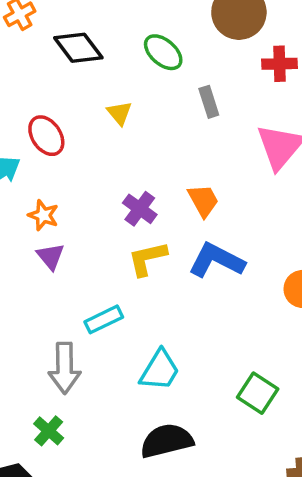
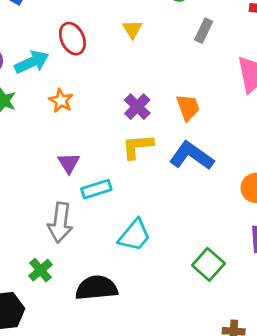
gray rectangle: (209, 102) -> (204, 31), turned 35
purple triangle: (51, 256) -> (69, 163), moved
black semicircle: (167, 441) -> (96, 288), moved

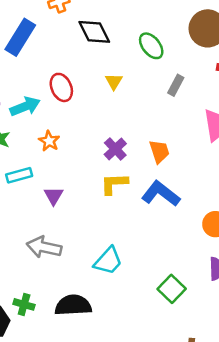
cyan rectangle: (96, 189) -> (19, 175), moved
gray arrow: (60, 223) -> (44, 247), turned 92
green cross: (41, 270) -> (24, 304), moved, turned -36

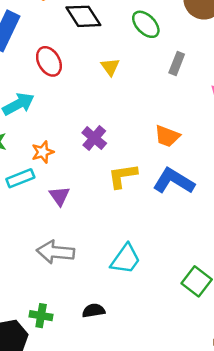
red ellipse: (61, 87) -> (49, 61), moved
orange star: (49, 141) -> (43, 152), moved, turned 30
purple cross: (115, 149) -> (94, 138), moved
orange trapezoid: (159, 151) -> (167, 136), turned 135
black semicircle: (73, 305) -> (94, 311), size x0.6

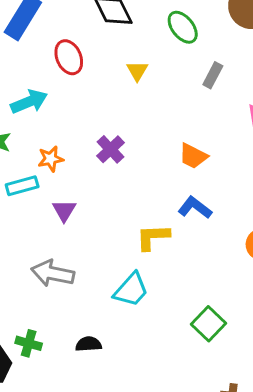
yellow L-shape: (123, 176) -> (153, 237), moved
blue L-shape: (174, 181) -> (195, 208), size x0.7

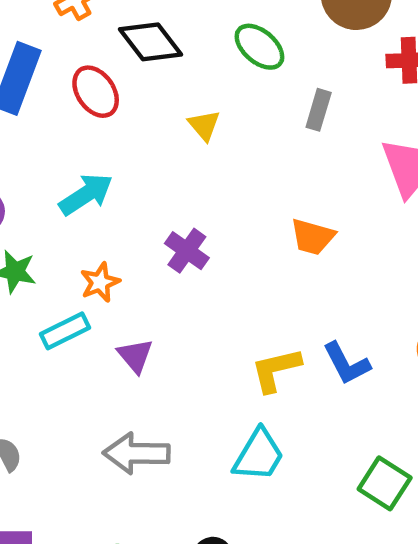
red ellipse: (69, 57) -> (96, 92), moved
cyan arrow: (29, 102) -> (86, 194), moved
blue L-shape: (195, 208) -> (347, 364), moved, turned -144

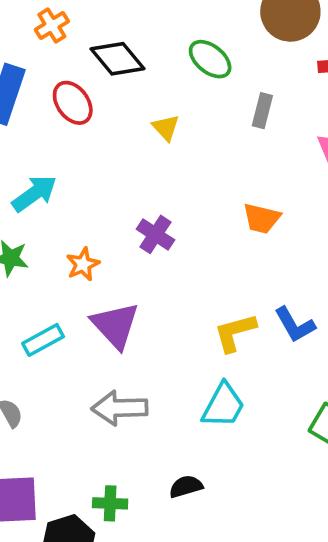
cyan arrow: (86, 194) -> (34, 193), moved
cyan rectangle: (65, 331) -> (43, 340), moved
purple triangle: (135, 356) -> (115, 325), size x1.6

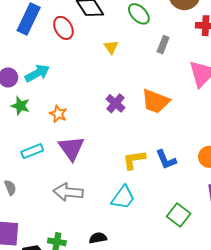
orange trapezoid: (262, 218) -> (156, 101), size x1.4
purple cross: (155, 234) -> (116, 103), moved
orange star: (83, 264) -> (58, 114), turned -30

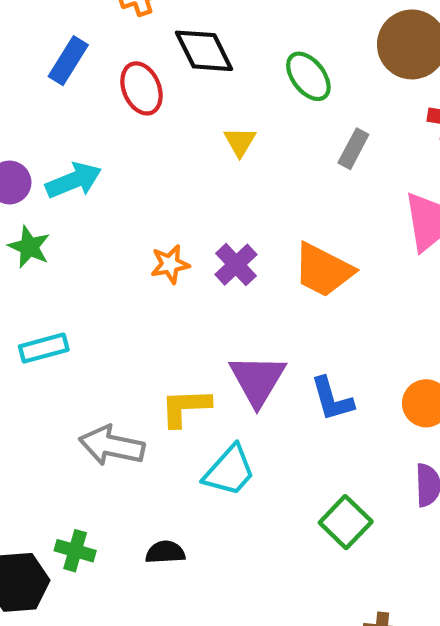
blue rectangle: (29, 19) -> (68, 61), size x0.7
orange star: (58, 114) -> (170, 264), moved, turned 30
purple triangle: (71, 148) -> (257, 380), moved
yellow L-shape: (134, 160) -> (185, 407), moved

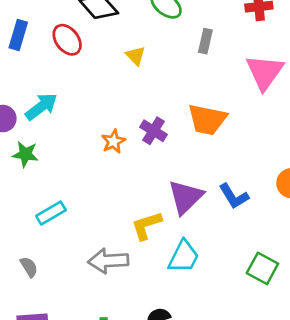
purple triangle: (257, 380) -> (186, 197), turned 30

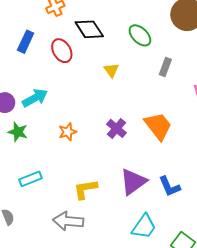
orange trapezoid: (207, 120) -> (158, 126), turned -148
orange star: (113, 141) -> (68, 132), moved
yellow L-shape: (146, 225) -> (85, 189), moved
cyan trapezoid: (184, 257) -> (144, 227), moved

